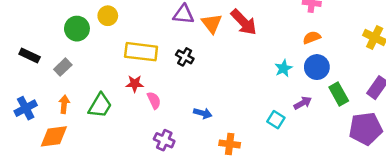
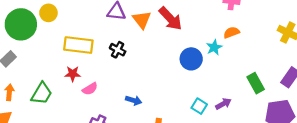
green circle: (77, 29) -> (21, 24), size x1.4
blue circle: (317, 67) -> (191, 59), moved
cyan star: (284, 68) -> (214, 47), moved
pink semicircle: (154, 100) -> (90, 89), turned 84
purple arrow: (303, 103) -> (223, 104), moved

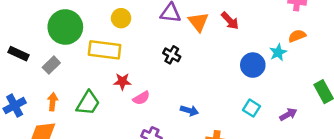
yellow circle: (48, 13) -> (121, 18), moved
red arrow: (170, 19) -> (230, 21), size x0.7
yellow rectangle: (78, 45) -> (105, 50), moved
cyan square: (199, 106) -> (252, 108), moved

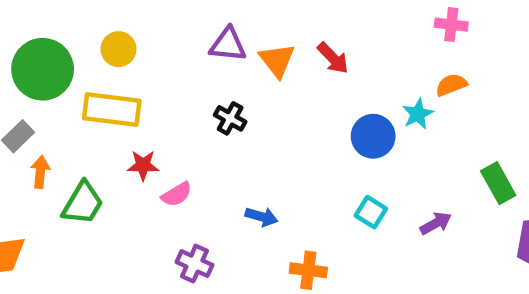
yellow circle: (121, 18) -> (119, 49), moved
orange arrow: (53, 102) -> (40, 172), moved

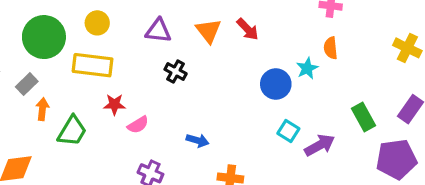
purple triangle: (228, 45) -> (158, 31), moved
orange semicircle: (451, 85) -> (331, 48), turned -75
cyan square: (371, 212) -> (288, 131), moved
purple arrow: (436, 223) -> (320, 145), size x1.4

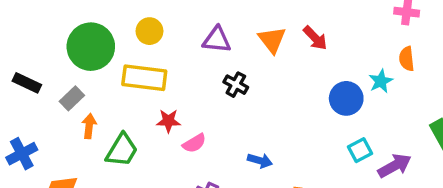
cyan square: (288, 131) -> (360, 150), turned 30

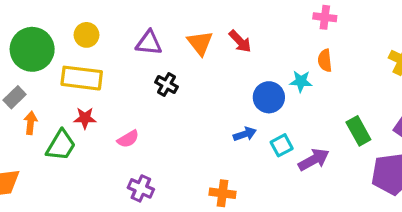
cyan star: (381, 81) -> (301, 81), turned 30
red star: (168, 121) -> (85, 118), moved
blue arrow: (260, 161) -> (245, 134), moved, turned -35

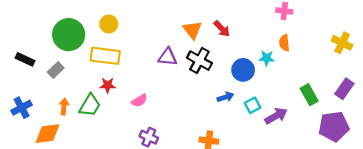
purple triangle: (149, 43) -> (168, 57), moved
black cross: (166, 85) -> (199, 61), moved, size x1.5
orange arrow: (31, 123) -> (64, 106), moved

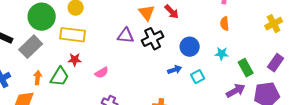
yellow cross: (342, 43) -> (274, 24), turned 36
cyan star: (267, 58) -> (222, 54), moved
black cross: (199, 61) -> (153, 39), turned 35
gray rectangle: (56, 70) -> (31, 47), size x1.6
purple arrow: (276, 116) -> (236, 91), moved

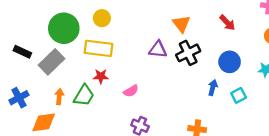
red arrow: (172, 12) -> (227, 23), moved
blue arrow: (175, 70) -> (213, 88), turned -56

